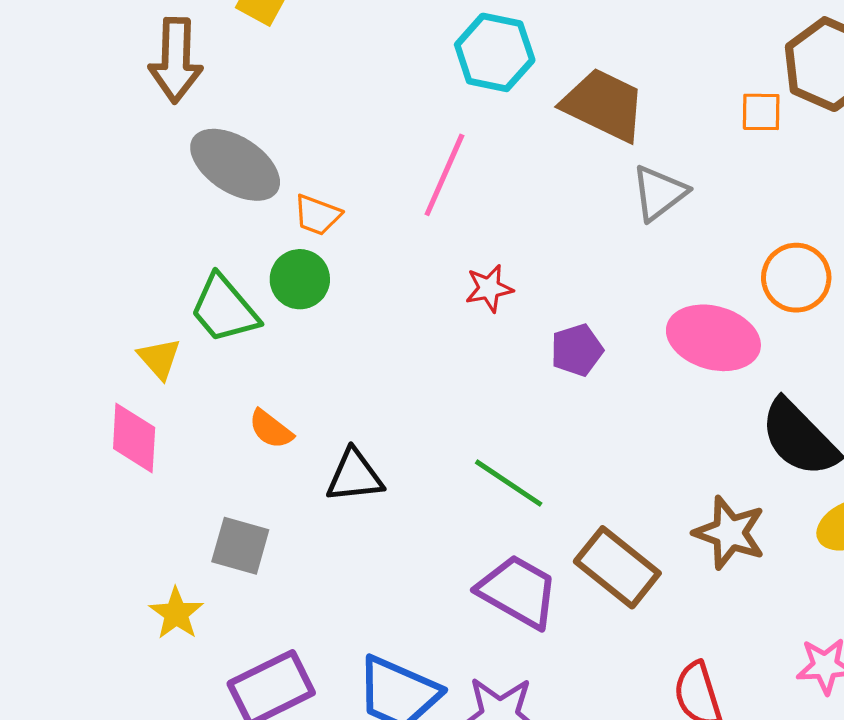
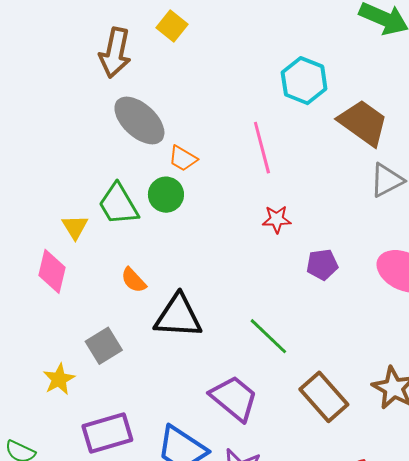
pink line: (444, 175) -> (262, 148), turned -48
black triangle: (355, 476) -> (178, 316), size x1.4
gray square: (240, 546) -> (104, 346), turned 33
purple trapezoid: (518, 591) -> (234, 398), moved

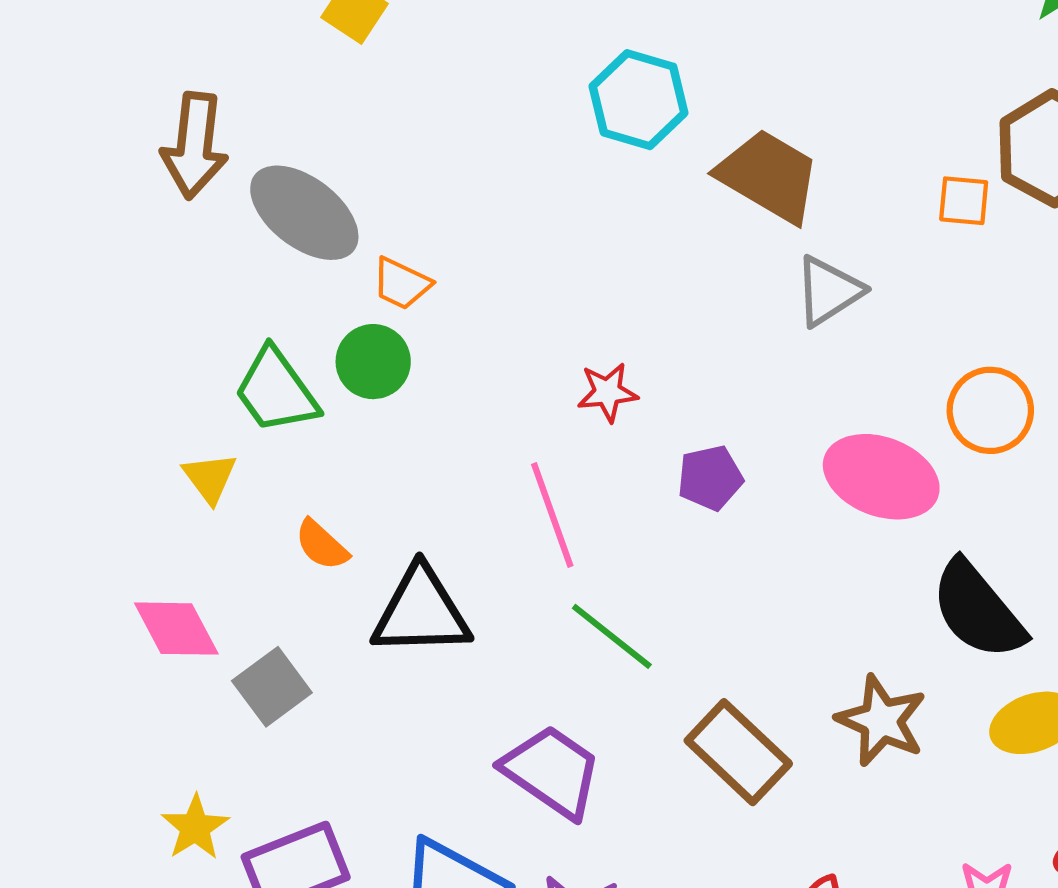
brown arrow: (115, 53) -> (195, 146), moved
pink line: (262, 148) -> (552, 515), moved
yellow triangle: (75, 227) -> (210, 478), moved
pink diamond: (52, 271) -> (176, 629), moved, turned -36
yellow star: (59, 379) -> (195, 827), moved

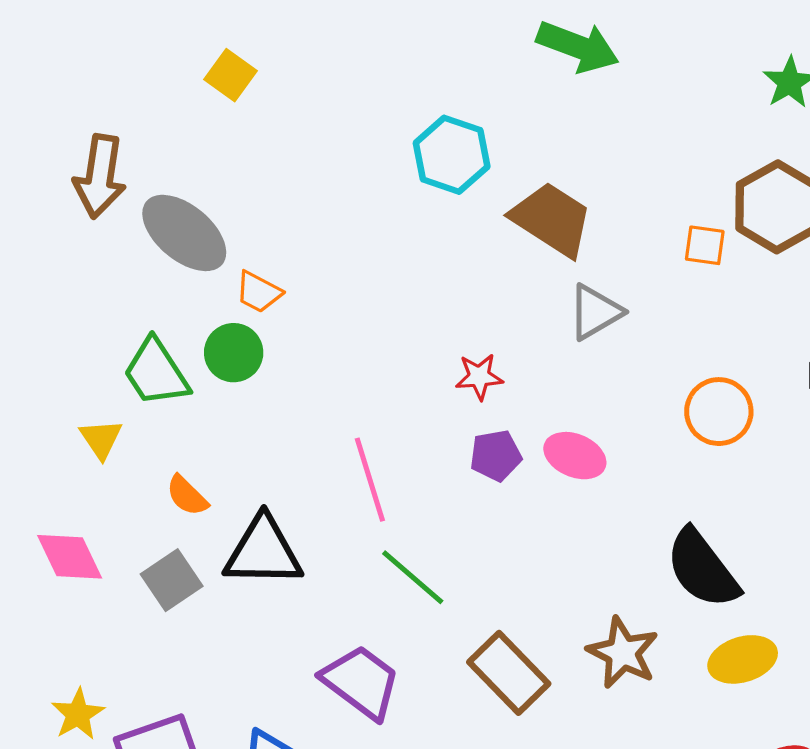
red star: (607, 392) -> (479, 377), moved
pink ellipse: (881, 477) -> (575, 456), moved, size x0.7
gray square: (272, 687) -> (172, 580), moved

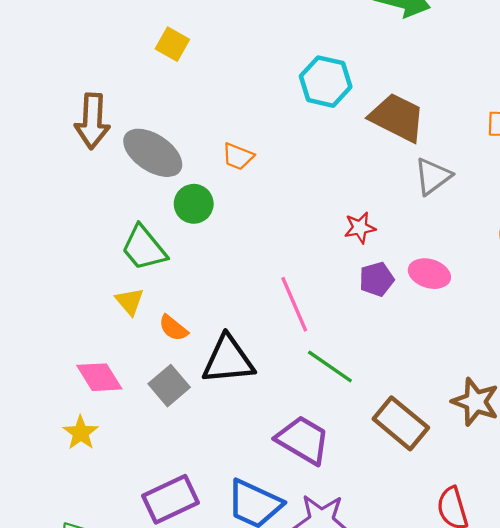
orange trapezoid: (259, 292) -> (238, 156), moved
green circle: (234, 353) -> (194, 204), moved
yellow triangle: (101, 439) -> (130, 301), moved
yellow star: (78, 714) -> (81, 433), moved

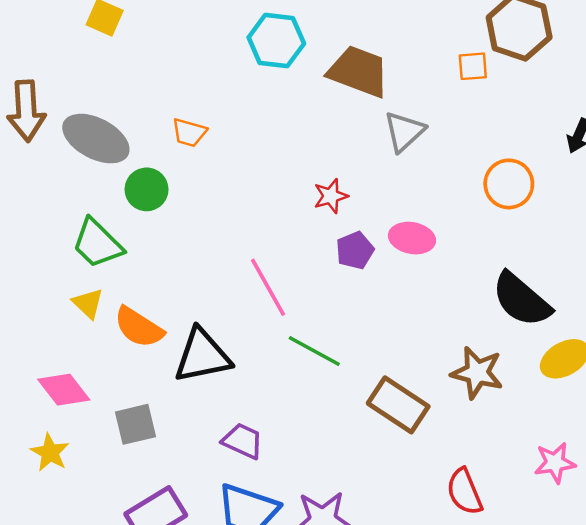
orange semicircle: (173, 328) -> (139, 327), size x1.5
gray square: (169, 386) -> (135, 424), moved, turned 33
purple trapezoid: (303, 440) -> (243, 441), moved, size x0.7

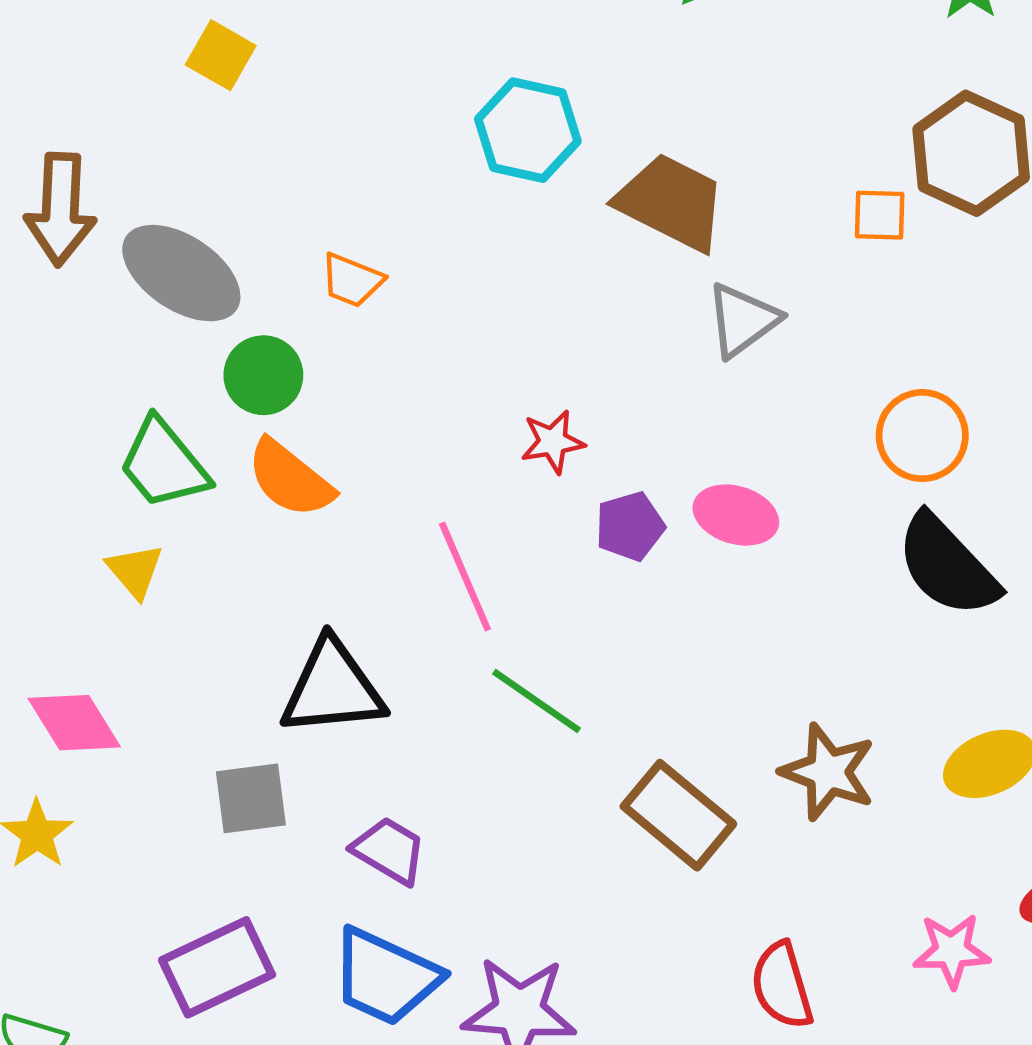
red star: (331, 196) -> (553, 442), moved
black semicircle: (521, 300) -> (947, 566), moved
orange semicircle: (139, 327) -> (290, 479), moved
gray square: (135, 424) -> (251, 798), moved

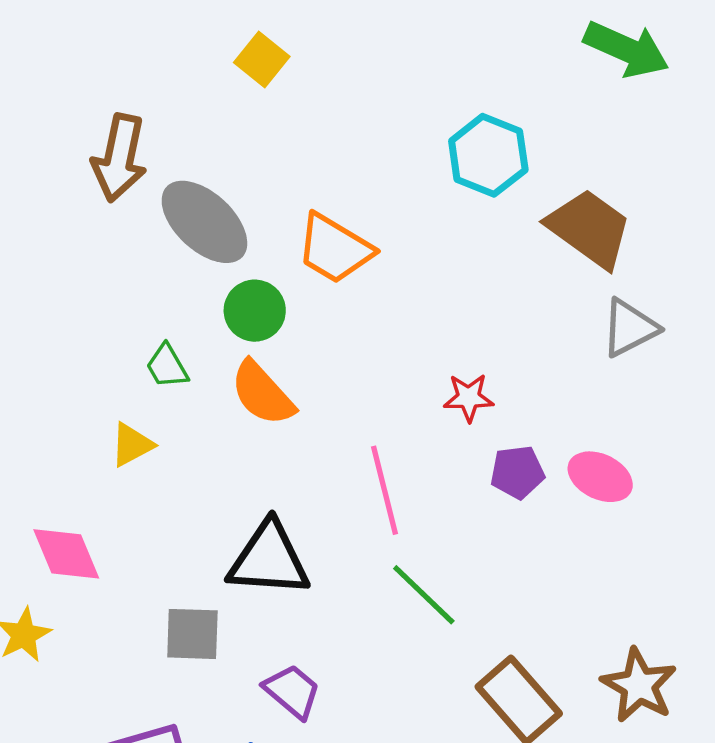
orange trapezoid: (352, 280) -> (335, 249), size x1.6
green trapezoid: (164, 464) -> (167, 366), size x0.6
yellow triangle: (135, 571) -> (132, 445), turned 33

